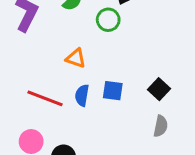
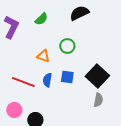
green circle: (108, 20) -> (67, 46), moved
black square: (159, 89) -> (97, 76), size x1.6

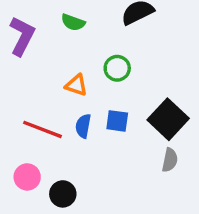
green semicircle: (41, 19) -> (73, 22), turned 64

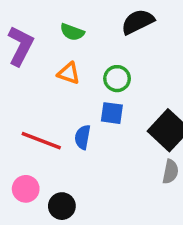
orange triangle: (76, 85) -> (69, 73), moved
blue square: (117, 121) -> (112, 113), moved

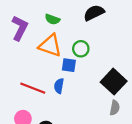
orange triangle: (69, 73) -> (50, 46), size x1.6
blue square: (112, 113) -> (69, 65), moved

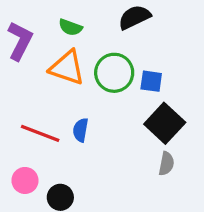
green circle: (81, 49) -> (114, 73), size x1.5
blue square: (69, 65) -> (151, 81), moved

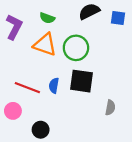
blue square: (151, 81) -> (118, 18), moved
black square: (165, 123) -> (81, 81), moved, turned -35
pink circle: (25, 180) -> (13, 111), moved

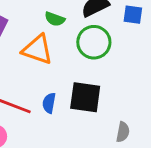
green semicircle: (47, 18) -> (55, 19), moved
green circle: (76, 48) -> (94, 42), moved

